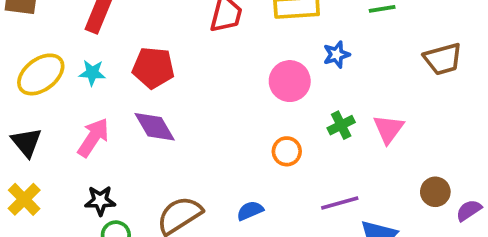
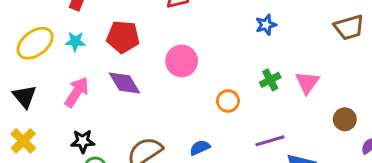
pink circle: (290, 81) -> (182, 61), moved
brown circle: (435, 192) -> (345, 119), moved

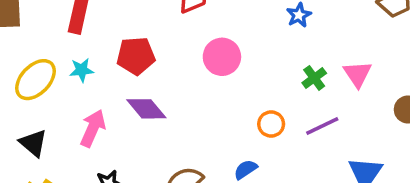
pink circle: (182, 61) -> (222, 57), moved
orange circle: (228, 101) -> (271, 124), moved
purple line: (270, 141) -> (322, 126), moved

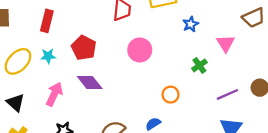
red pentagon: (136, 56) -> (84, 48), turned 30
pink triangle: (358, 74) -> (226, 43), moved
purple line: (322, 126) -> (227, 94), moved

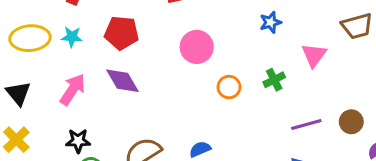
red pentagon: (84, 48) -> (122, 33), turned -30
yellow ellipse: (18, 61) -> (30, 38), turned 32
orange circle: (171, 95) -> (229, 87), moved

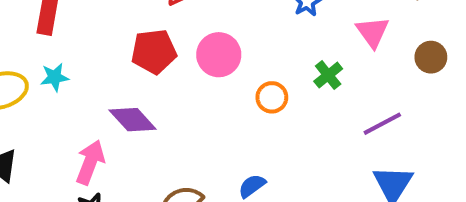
red pentagon: (122, 33) -> (154, 52), moved
pink arrow: (73, 89) -> (90, 162), moved
brown circle: (351, 122) -> (431, 57), moved

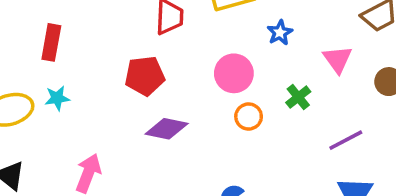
pink circle: (219, 55) -> (234, 73), moved
purple diamond: (133, 120) -> (167, 129), moved, turned -36

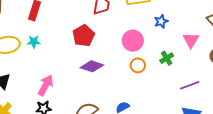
red pentagon: (145, 76) -> (84, 36), turned -30

